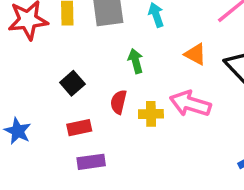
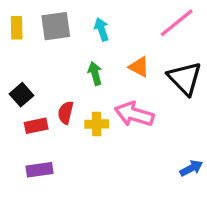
green arrow: (136, 61) -> (95, 73), moved
red rectangle: (79, 128) -> (36, 126), moved

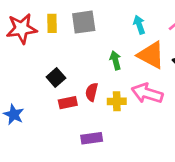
cyan arrow: (102, 29) -> (139, 25), moved
orange triangle: (139, 67) -> (151, 55), size x1.6
purple rectangle: (39, 170) -> (92, 138), moved

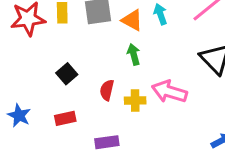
orange triangle: (151, 55) -> (132, 20), moved, size x0.7
red rectangle: (68, 103) -> (65, 118), moved

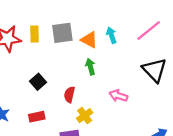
pink arrow: (169, 92) -> (118, 96), size x0.7
yellow cross: (135, 101) -> (85, 116), moved, turned -35

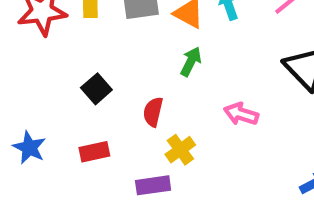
green arrow: (90, 67) -> (191, 62), turned 42

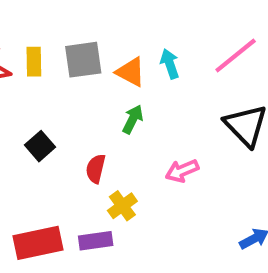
pink arrow: (241, 114) -> (182, 171), turned -40
red rectangle: (94, 152) -> (38, 243), moved, size x1.6

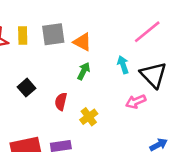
cyan arrow: (170, 64) -> (123, 65), moved
pink arrow: (182, 171) -> (136, 102), moved
yellow cross: (122, 206) -> (89, 117), moved

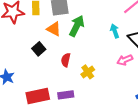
orange triangle: (82, 42) -> (54, 29), moved
green arrow: (84, 71) -> (77, 26), moved, size x1.5

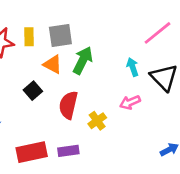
red semicircle: (66, 60) -> (68, 105), size x1.5
pink arrow: (125, 60) -> (130, 102), moved

